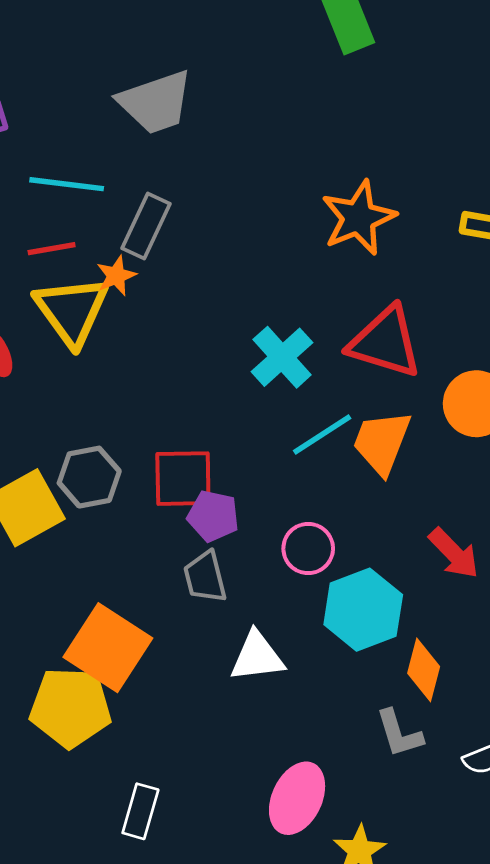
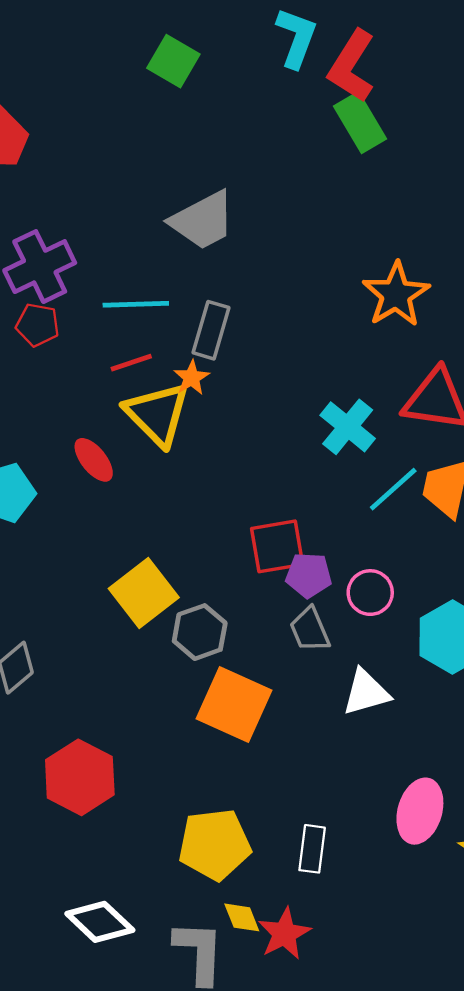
gray hexagon: (89, 477) -> (200, 632), moved
pink circle: (308, 549) -> (370, 593), moved
yellow pentagon: (70, 707) -> (215, 844), moved
white rectangle: (140, 811) -> (312, 849), moved

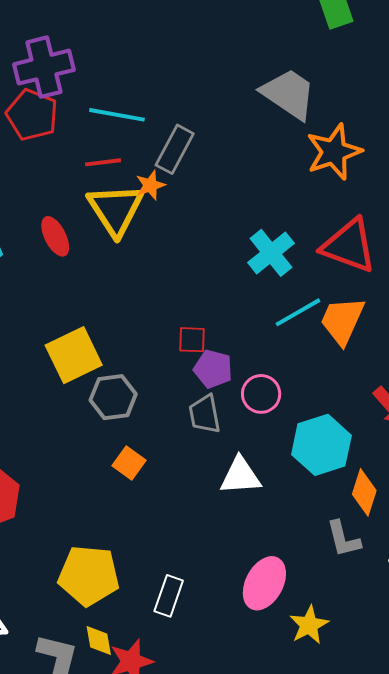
gray trapezoid: (203, 220) -> (289, 94), moved, turned -130
red pentagon: (38, 325) -> (32, 115), size x1.4
red square: (277, 546) -> (192, 340), size x0.6
orange square: (234, 705) -> (129, 463), size x0.5

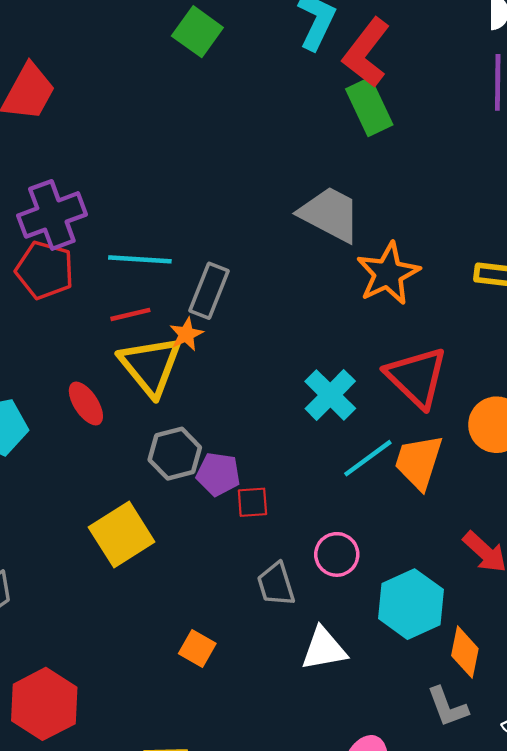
red triangle: (349, 246) -> (417, 377), turned 30
purple pentagon: (213, 369) -> (218, 474), moved
gray hexagon: (113, 397) -> (175, 454), moved

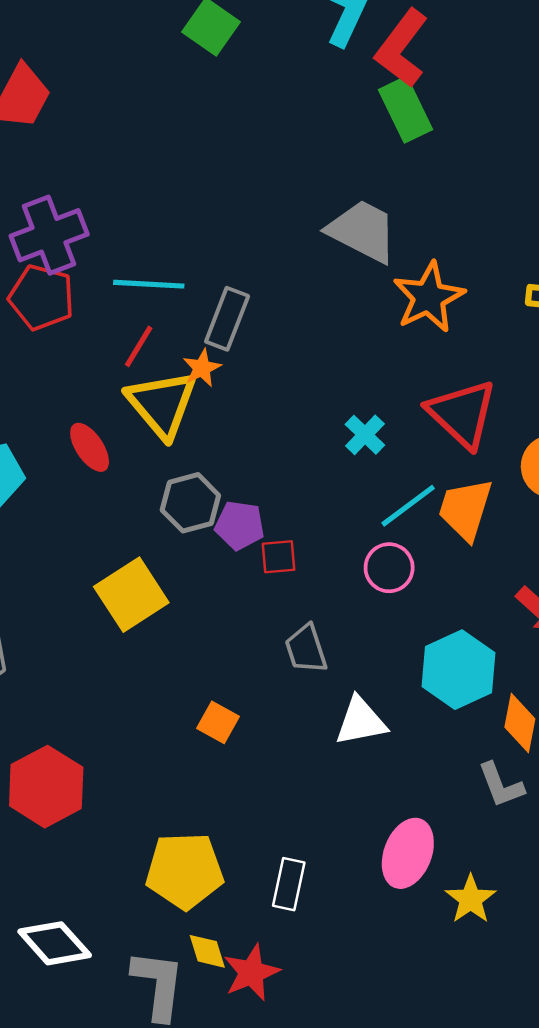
red line: (130, 314) -> (139, 346), turned -45
cyan cross: (330, 395) -> (365, 435), size x0.7
pink circle: (337, 554) -> (389, 568), moved

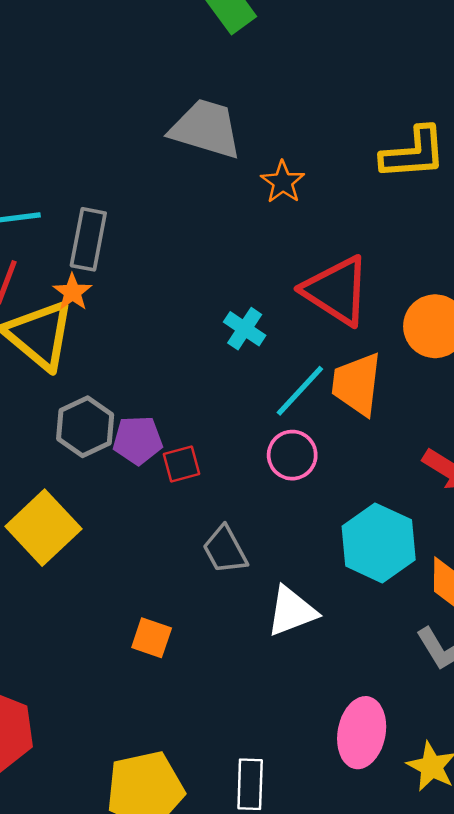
orange star: (429, 297) -> (283, 182), size x0.6

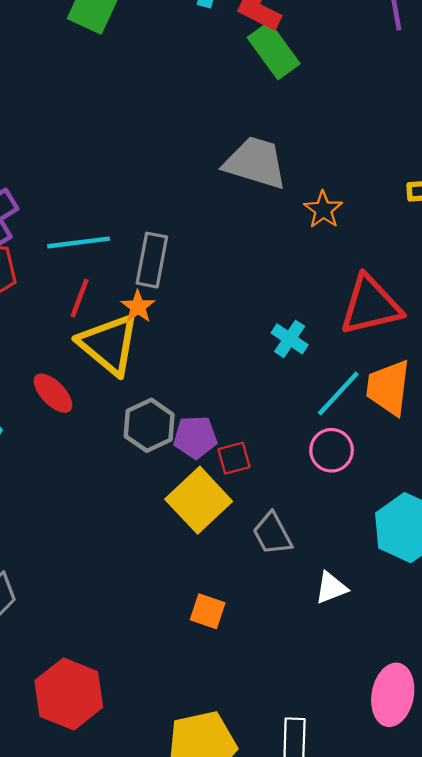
red triangle: (336, 291) -> (371, 305), turned -46
yellow square: (43, 528) -> (199, 500), moved
white triangle: (292, 611) -> (331, 588), size x0.7

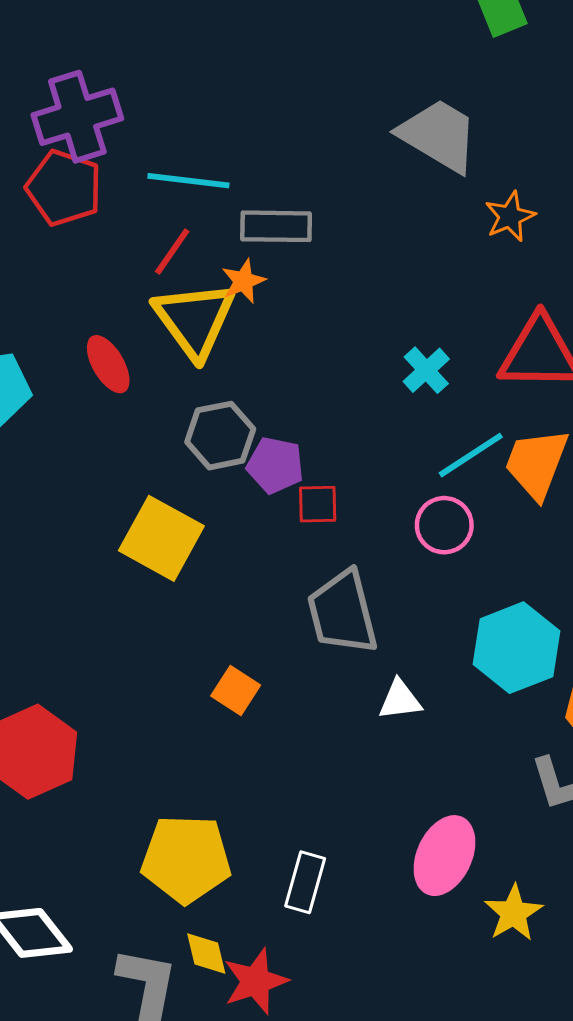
gray rectangle: (152, 260) -> (276, 226), turned 66
yellow square: (199, 500) -> (161, 538), moved, turned -32
gray trapezoid: (272, 534) -> (342, 612), size x1.5

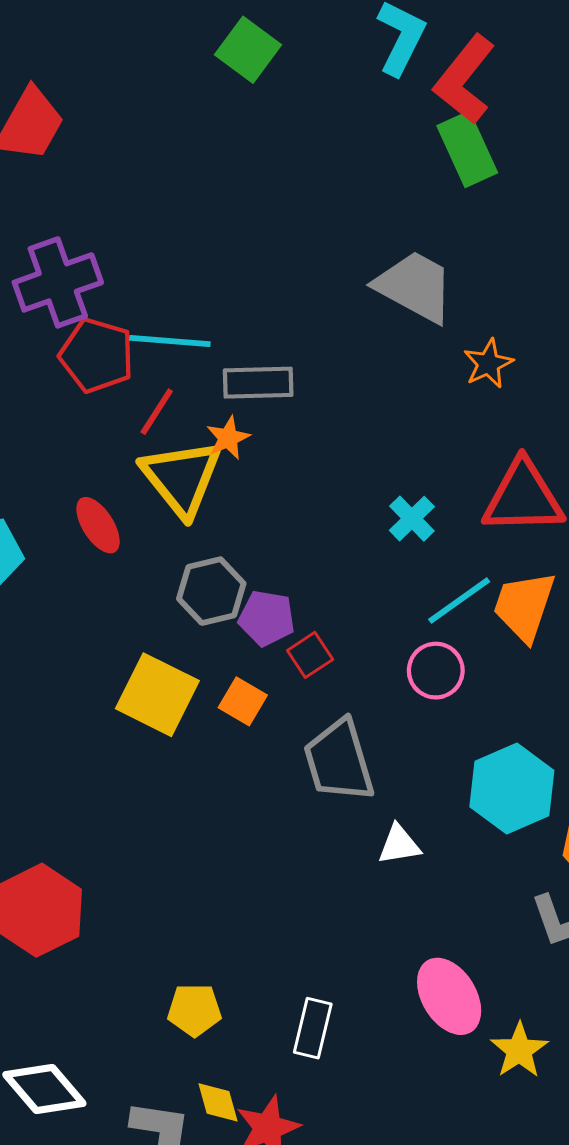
red pentagon: (64, 188) -> (97, 355), moved
red square: (318, 504) -> (310, 655), turned -30
orange square: (236, 691) -> (243, 701), moved
pink ellipse: (444, 856) -> (449, 996), turned -54
yellow pentagon: (186, 859) -> (194, 1010), size x0.6

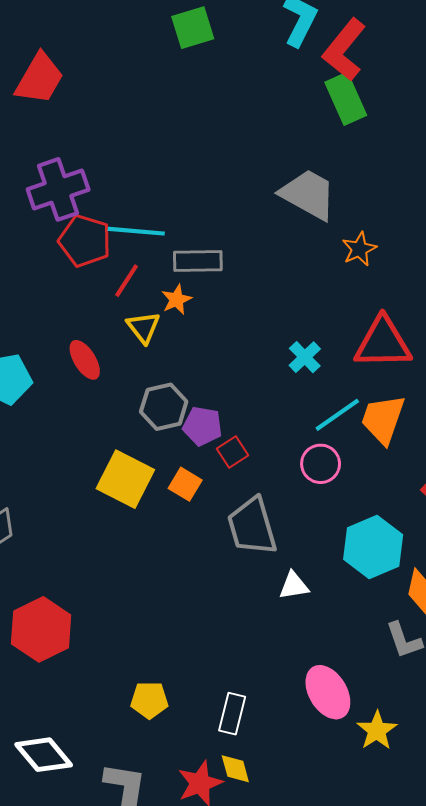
green square: (248, 50) -> (193, 28), turned 36
yellow triangle: (181, 478) -> (143, 327), size x0.6
yellow diamond: (218, 1102) -> (235, 769), moved

